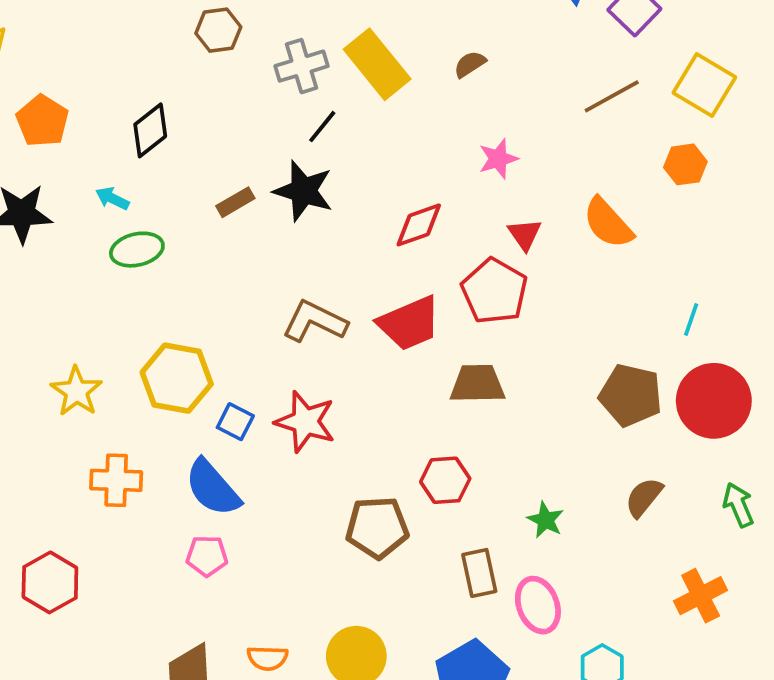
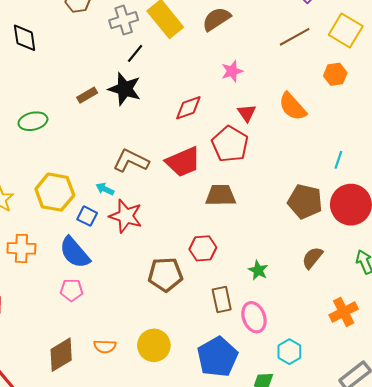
brown semicircle: (470, 64) -> (216, 19), size x1.6
black diamond: (150, 130) -> (25, 38), moved, turned -60
cyan arrow: (112, 198) -> (105, 189), moved

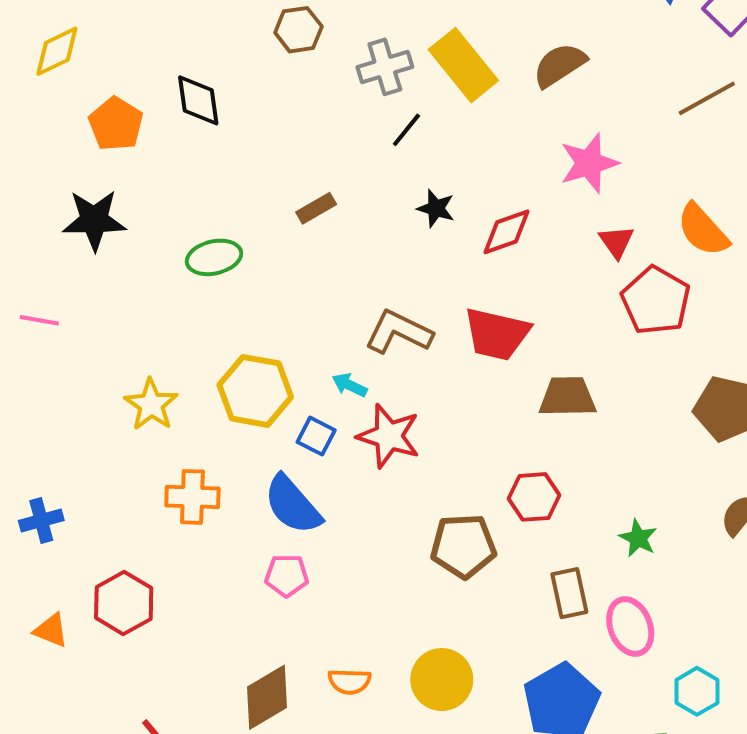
pink star: (232, 71) -> (589, 163), size x1.4
black star: (125, 89) -> (436, 208), moved, size x0.6
red pentagon: (230, 144) -> (656, 301), moved
red trapezoid: (183, 162) -> (497, 334), turned 36

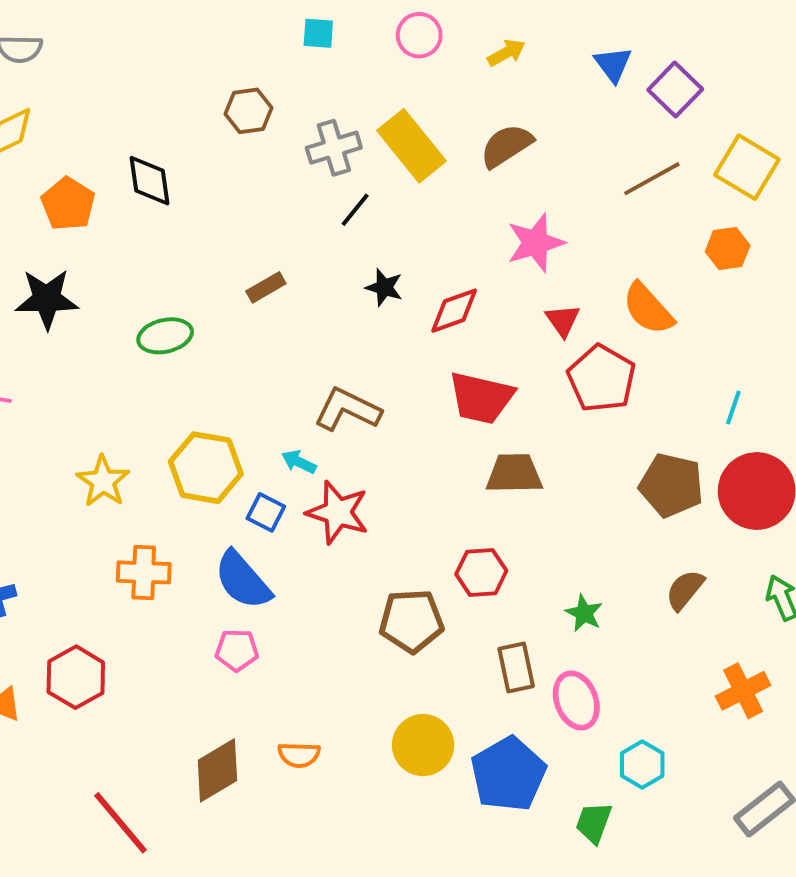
red trapezoid: (497, 334) -> (481, 398), moved
yellow circle: (442, 680) -> (423, 745), moved

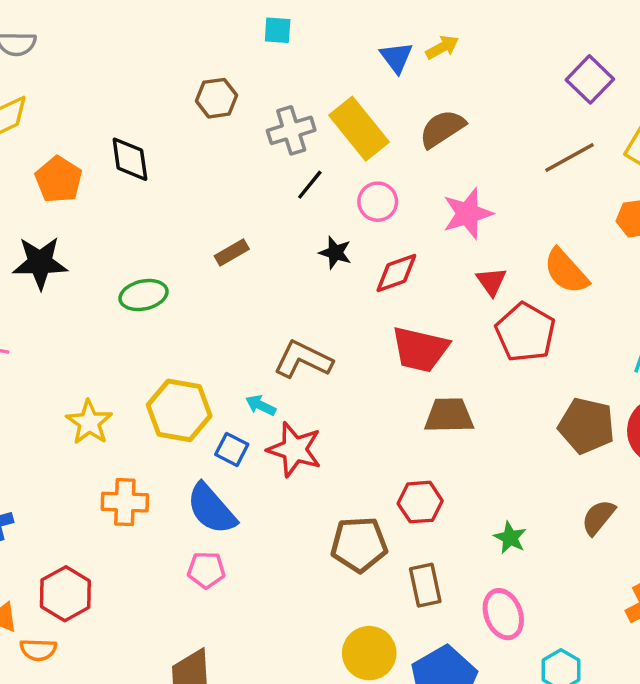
pink circle: (419, 35) -> (378, 202), moved
blue triangle: (613, 64) -> (396, 57), moved
brown rectangle: (516, 668) -> (425, 585), moved
orange semicircle: (299, 755) -> (38, 650), moved

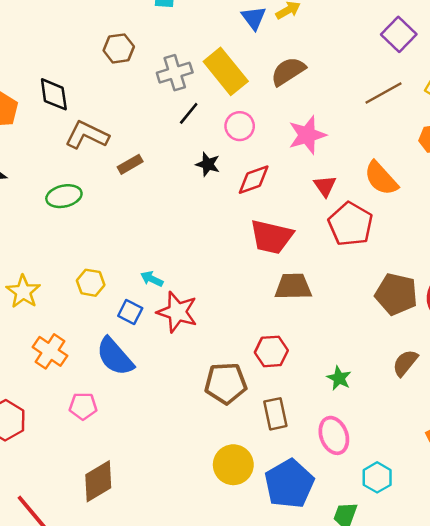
brown L-shape: (303, 359) -> (87, 135), moved
yellow hexagon: (179, 410) -> (91, 283), size x0.6
orange cross: (125, 502) -> (50, 351), turned 32
pink pentagon: (206, 570) -> (83, 406), moved

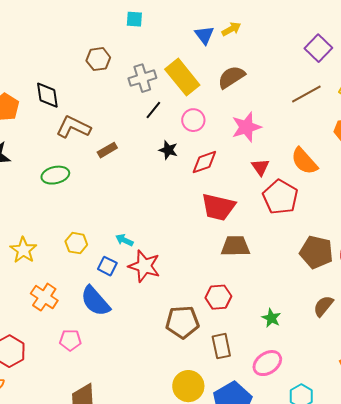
pink ellipse: (334, 435) -> (267, 363), turned 76

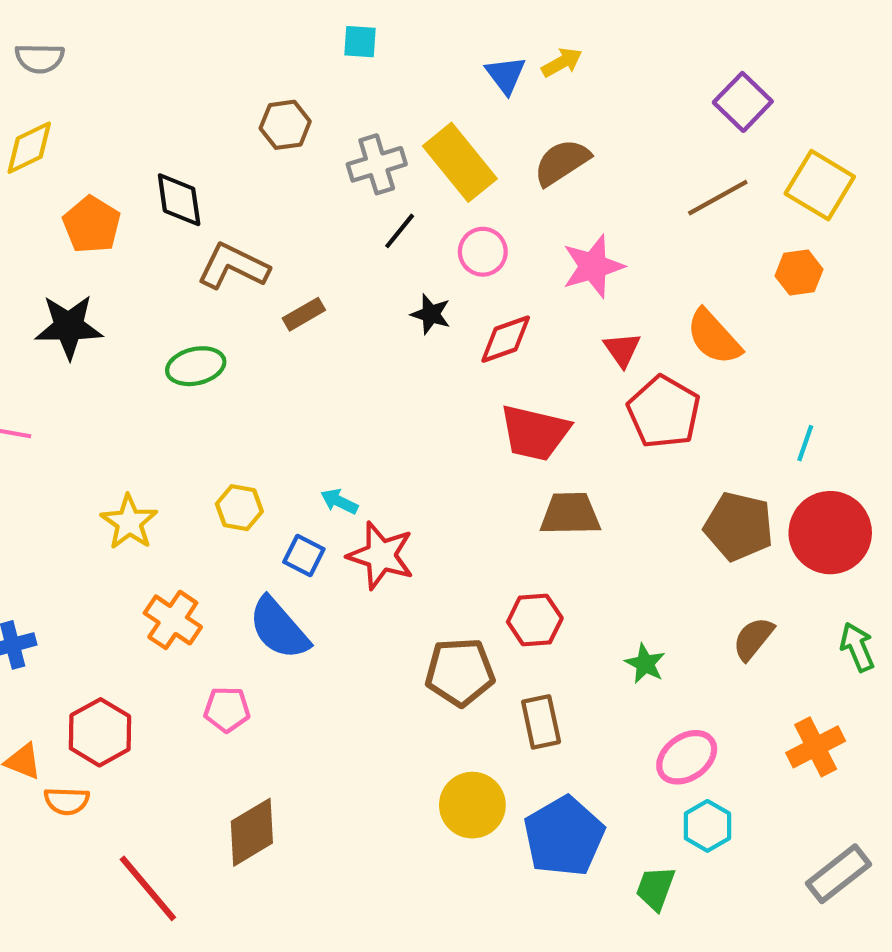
pink ellipse: (267, 363) -> (687, 757), moved

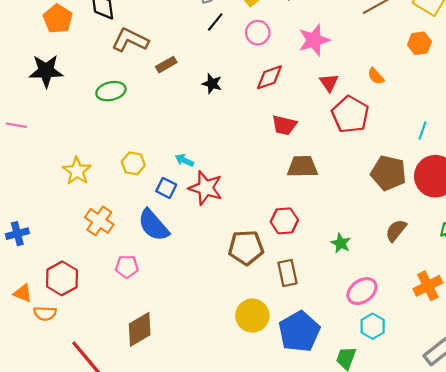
black star: (431, 314) -> (212, 84), moved
orange semicircle: (714, 337) -> (376, 76), size x0.6
red trapezoid: (535, 433) -> (284, 125), size x0.7

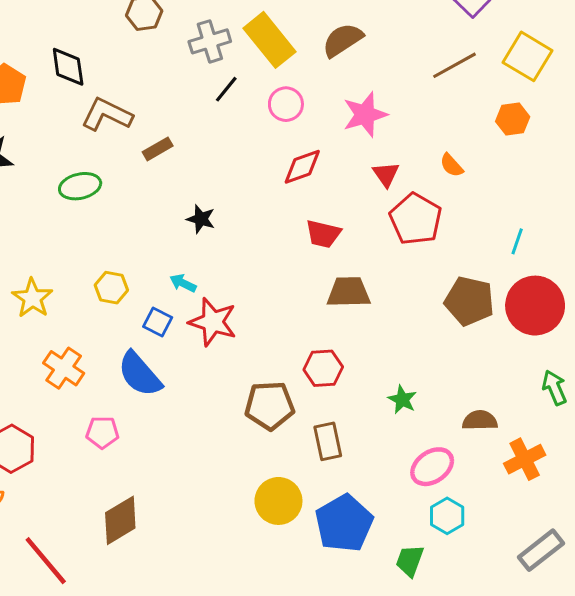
black star: (212, 84) -> (201, 219), moved
brown semicircle: (396, 230) -> (480, 420), moved, turned 50

